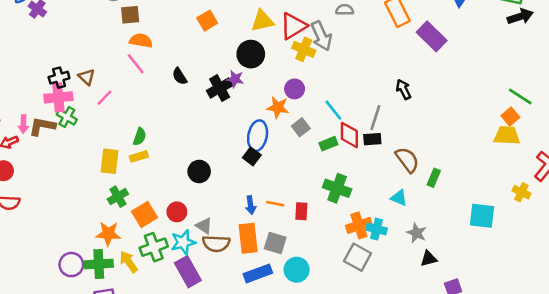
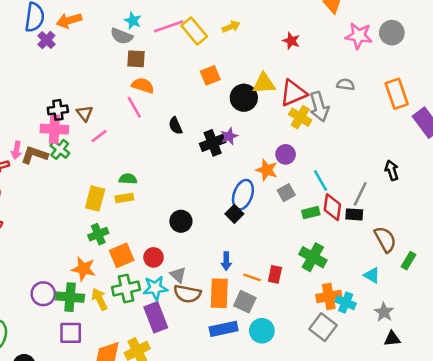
black circle: (251, 54) -> (244, 98), moved
purple star: (235, 79) -> (229, 136), turned 30
green semicircle: (140, 137) -> (128, 179), turned -114
orange line: (275, 204) -> (252, 277), moved

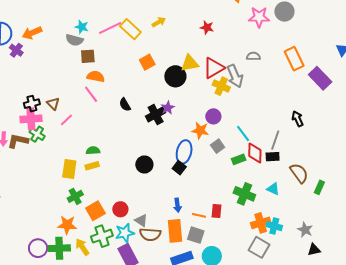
black circle: (181, 221) -> (144, 164), moved
cyan triangle: (372, 275) -> (273, 189), moved

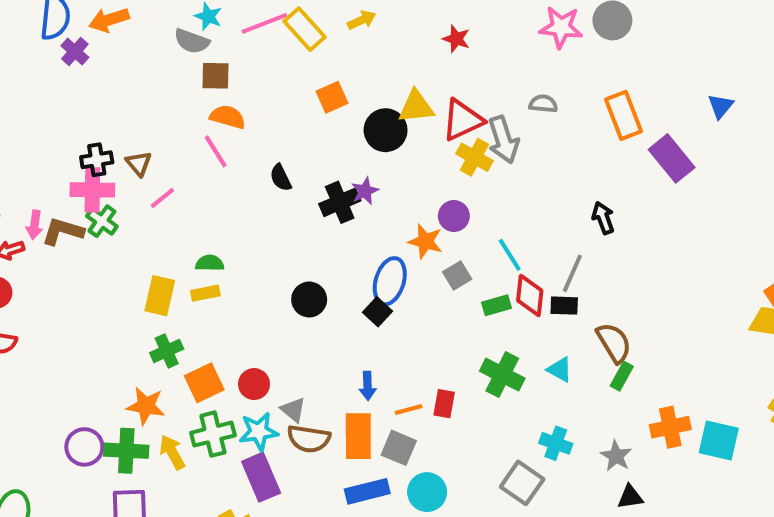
black arrow: (298, 119) -> (603, 218), moved
green rectangle: (319, 187) -> (622, 376), moved
orange line: (199, 215) -> (409, 410), turned -32
orange cross: (261, 223) -> (670, 427), moved

